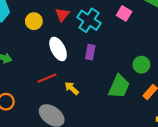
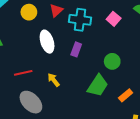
cyan cross: (89, 20) -> (80, 20), turned -35
green circle: (141, 65) -> (112, 61), moved
red line: (47, 78) -> (23, 73), moved

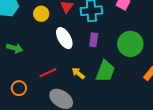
green circle: (112, 61) -> (130, 44), size x1.6
green trapezoid: (98, 86) -> (105, 71), moved

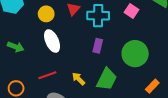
white ellipse: (64, 38) -> (52, 41), moved

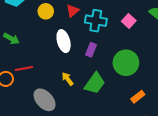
white ellipse: (52, 41) -> (64, 41), moved
red line: (47, 75) -> (24, 69), moved

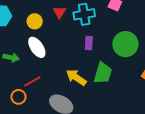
white ellipse: (64, 41) -> (37, 47), moved
yellow arrow: (68, 79) -> (76, 77), size x1.5

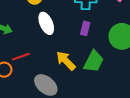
white ellipse: (37, 47) -> (46, 23), moved

